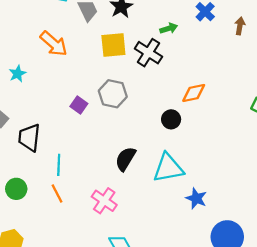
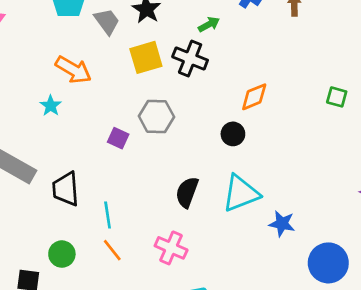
cyan star: (18, 74) -> (51, 106), moved

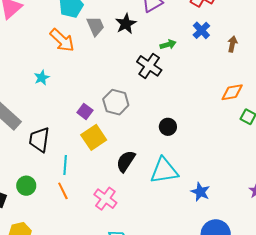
yellow square: (146, 57) -> (94, 137), moved, turned -30
orange arrow: (73, 70) -> (62, 40), moved
orange diamond: (254, 97) -> (232, 92), moved
blue star: (282, 224) -> (200, 192), moved

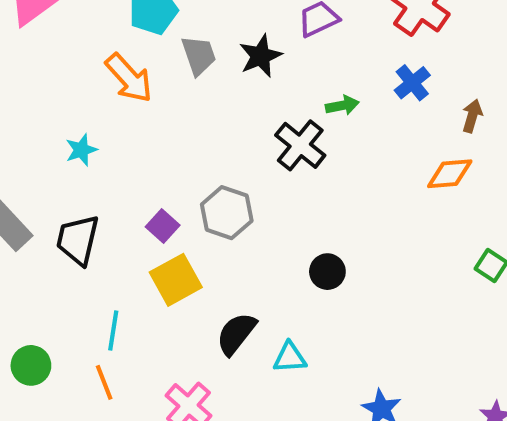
orange diamond: (232, 92) -> (450, 174), moved
black trapezoid: (39, 140) -> (78, 240), moved
cyan triangle: (164, 171) -> (290, 358), moved, size x0.6

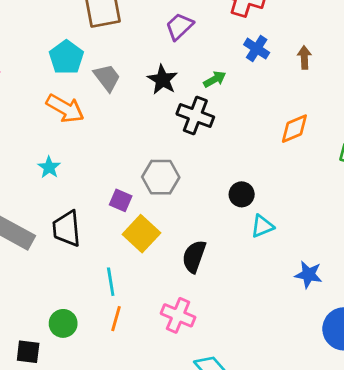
black star: (260, 56) -> (162, 80), moved
orange diamond: (450, 174) -> (294, 129), moved
cyan triangle: (290, 358) -> (262, 226), moved
orange line: (104, 382) -> (116, 319), turned 55

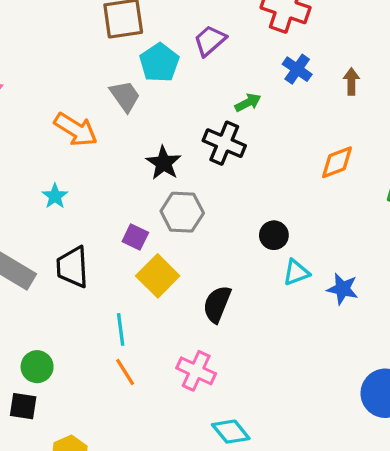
cyan pentagon: (66, 57) -> (159, 63), moved
black star: (162, 80) -> (164, 163), moved
blue star: (308, 275) -> (342, 289), moved
orange line: (116, 319) -> (125, 372), turned -50
green circle: (63, 323) -> (37, 367), moved

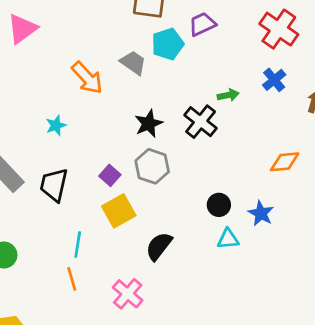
purple trapezoid: (210, 41) -> (202, 24), moved
gray trapezoid: (125, 96) -> (133, 63), turned -36
blue star: (342, 289) -> (261, 213), moved

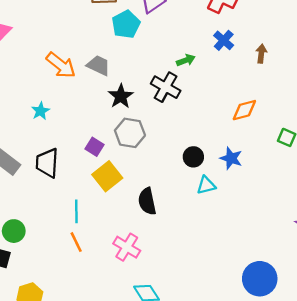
gray trapezoid: (133, 63) -> (99, 65), moved
black semicircle: (159, 246) -> (147, 201), turned -40

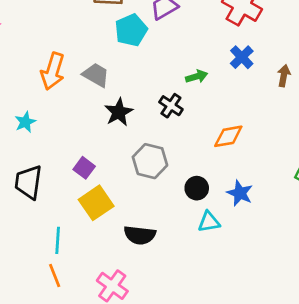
orange arrow: (61, 65) -> (53, 71), turned 64
black cross: (166, 87) -> (171, 106), size x0.7
orange diamond: (244, 110) -> (228, 136), moved
gray hexagon: (130, 133) -> (150, 161), moved
black semicircle: (147, 201) -> (140, 235), turned -76

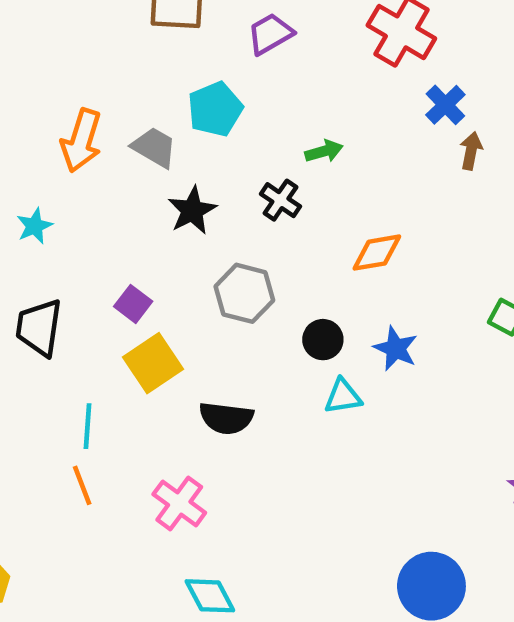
cyan pentagon: (131, 30) -> (215, 109), moved
blue cross: (242, 57) -> (445, 105), moved

